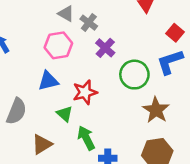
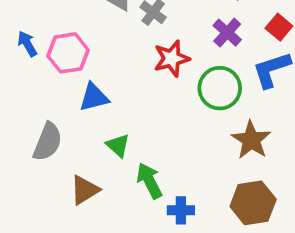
pink hexagon: (58, 45) -> (68, 53), moved
purple cross: (105, 48) -> (227, 33), moved
red star: (85, 92) -> (172, 59), moved

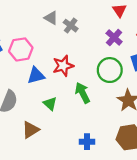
red star: (172, 59) -> (63, 66), moved
green arrow: (149, 181) -> (83, 93), moved

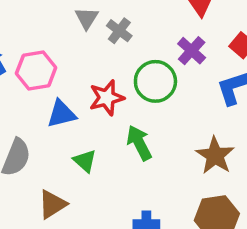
gray triangle: (51, 18) -> (87, 18), turned 32
green circle: (110, 70) -> (155, 81), moved

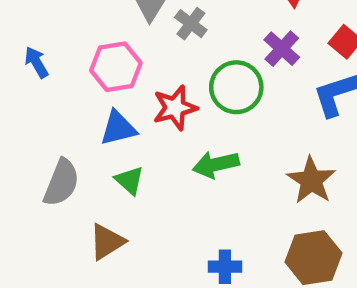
pink hexagon: (36, 71) -> (116, 67), moved
green arrow: (139, 143) -> (216, 164), turned -76
green triangle: (85, 161) -> (130, 180), moved

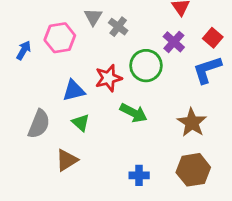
blue arrow: (36, 62) -> (24, 50), turned 60
pink hexagon: (116, 67) -> (60, 38), moved
green arrow: (216, 164) -> (133, 113), turned -140

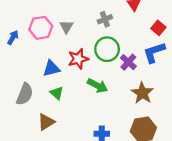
gray triangle: (93, 17) -> (66, 27), moved
gray cross: (118, 27) -> (105, 19), moved, turned 32
purple cross: (174, 42) -> (128, 62), moved

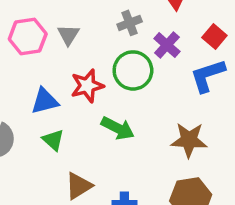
purple cross: (128, 62) -> (167, 45), moved
brown star: (142, 93) -> (189, 140), turned -30
brown triangle: (46, 122) -> (79, 186), moved

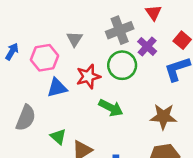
gray cross: (130, 23) -> (120, 30), size x1.5
pink hexagon: (28, 37) -> (45, 58), moved
green triangle: (53, 140) -> (58, 137), moved

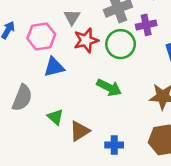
purple cross: (147, 46) -> (146, 25), turned 36
red star: (88, 77) -> (86, 40), moved

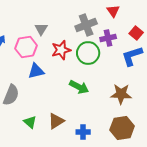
gray triangle: (72, 17) -> (41, 29), moved
green triangle: (55, 117) -> (30, 122), moved

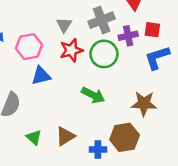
gray triangle: (41, 29) -> (64, 25), moved
red square: (136, 33) -> (152, 30), moved, turned -32
brown hexagon: (122, 128) -> (125, 137), moved

